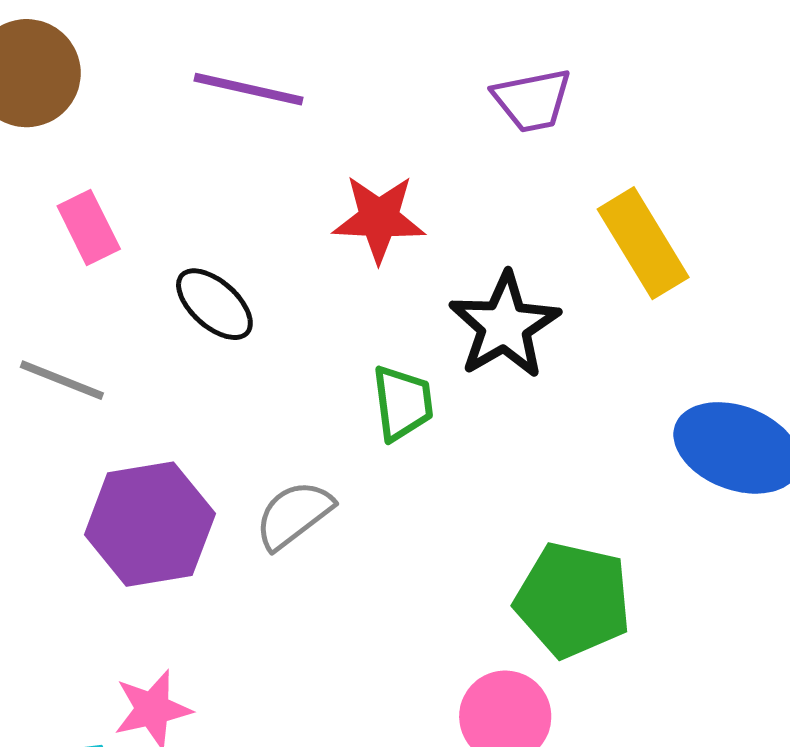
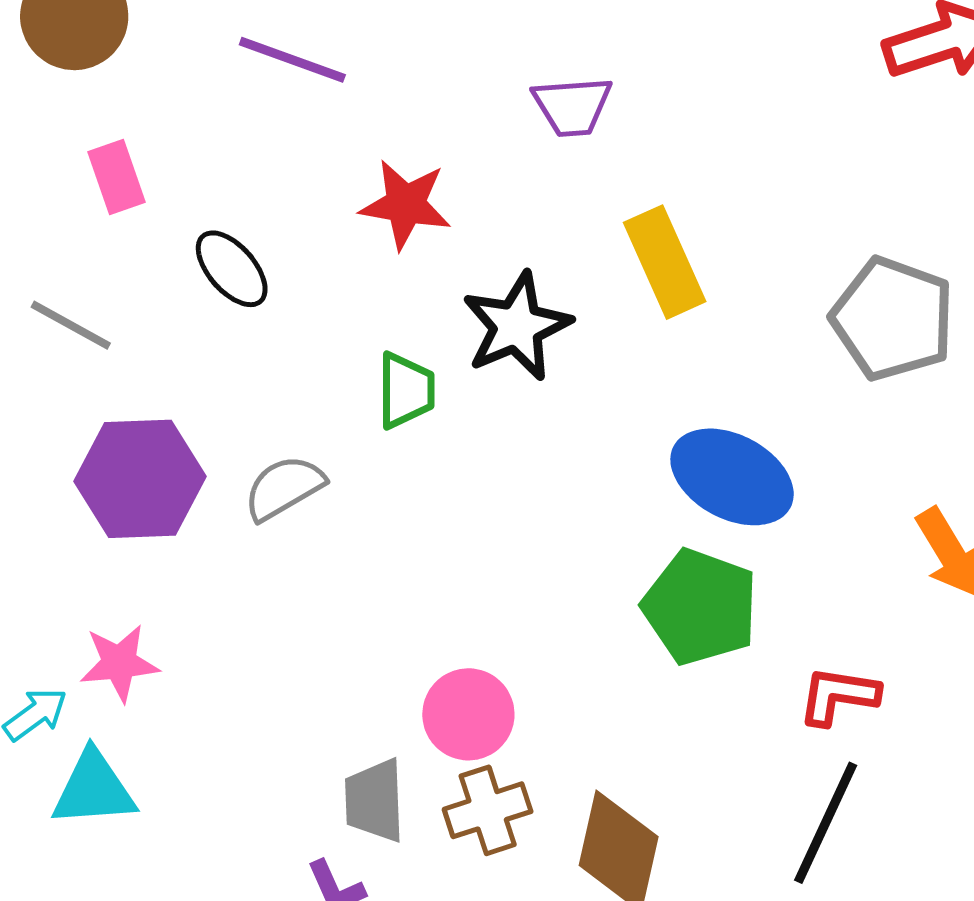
green pentagon: (573, 600) -> (700, 607), moved

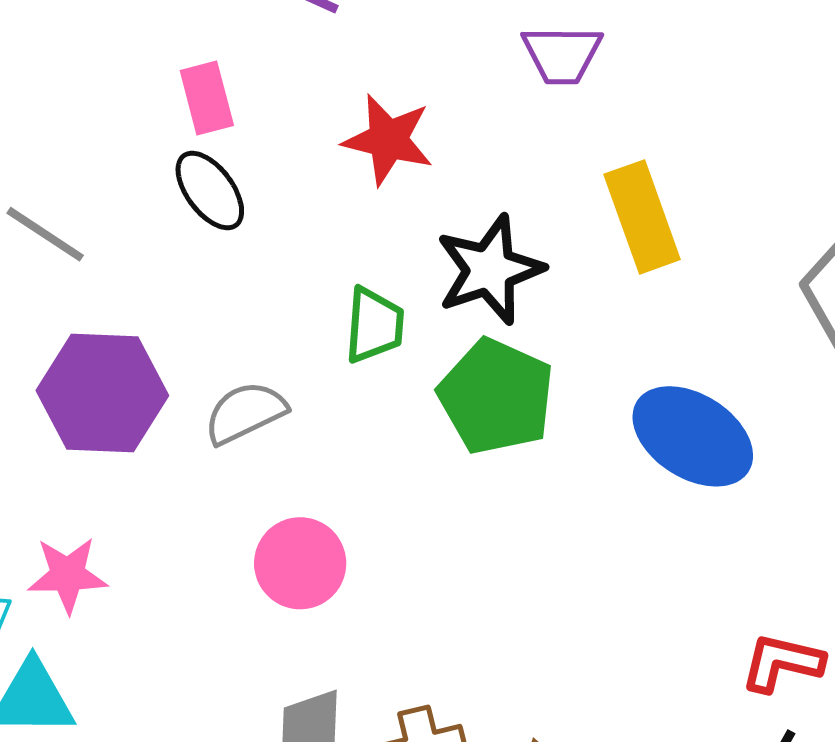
pink rectangle: (116, 177) -> (207, 98), moved
green pentagon: (700, 607) -> (496, 397), moved
pink circle: (468, 714) -> (300, 563), moved

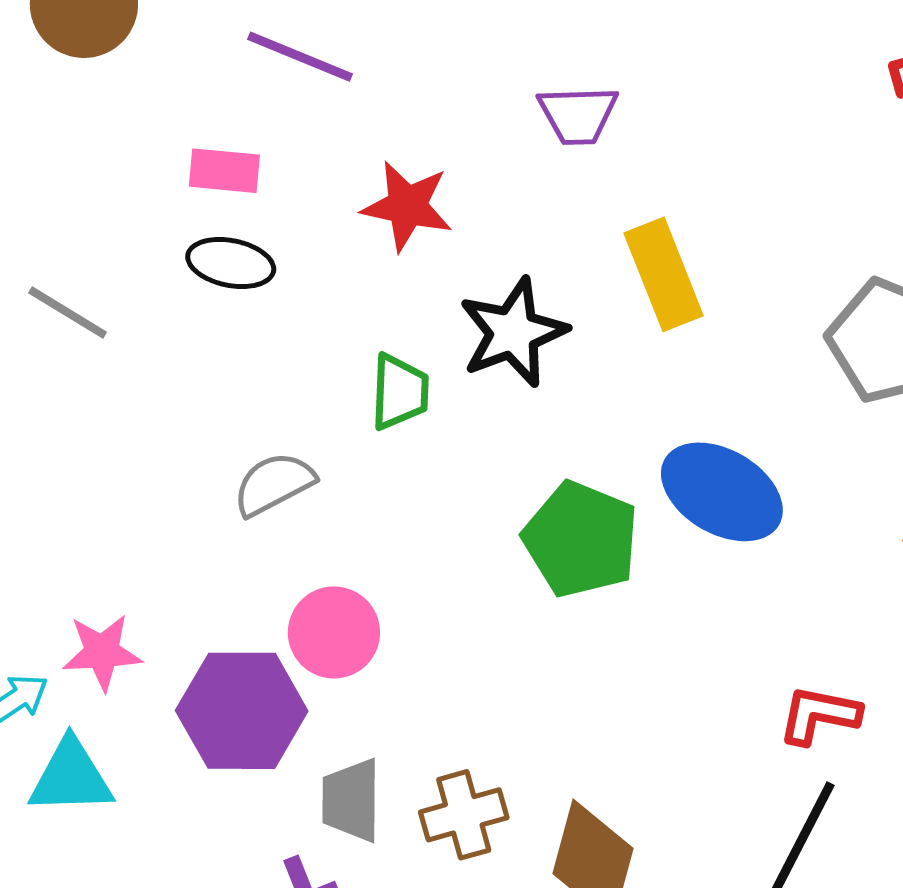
pink rectangle: (207, 98) -> (224, 171), turned -68
black ellipse: (210, 190) -> (231, 263), turned -40
purple hexagon: (102, 393) -> (242, 711), moved
green pentagon: (496, 397) -> (581, 539), moved

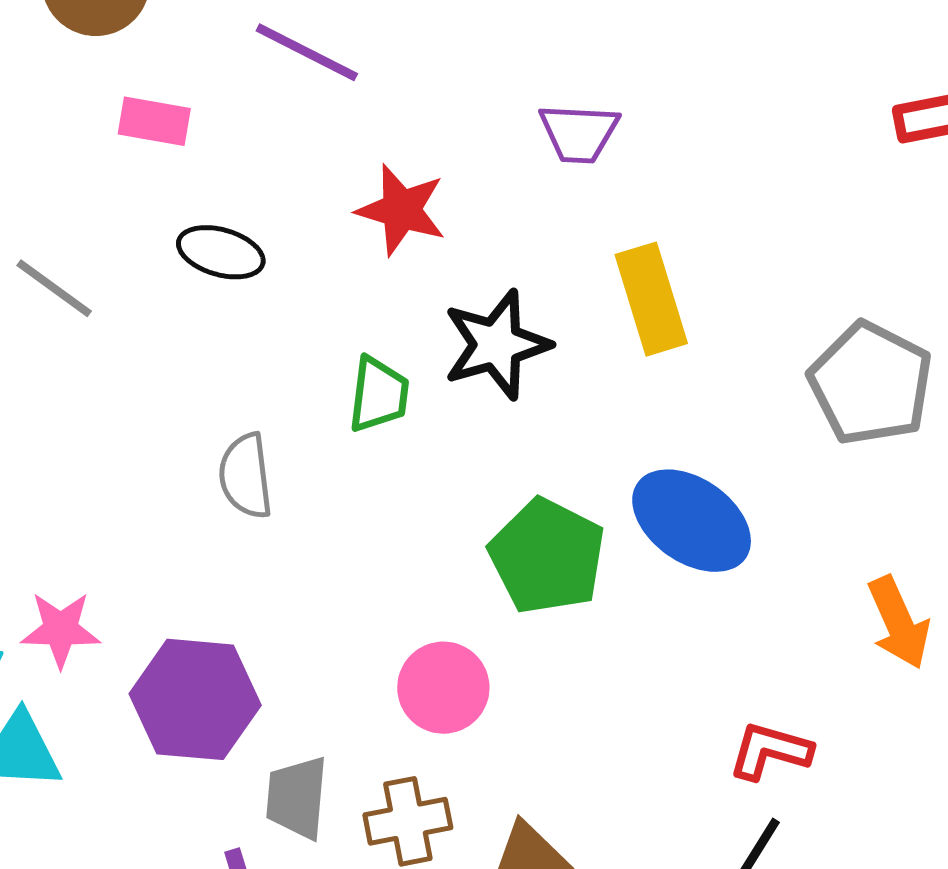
pink rectangle: (224, 171) -> (154, 121), moved
gray semicircle: (274, 484) -> (246, 476), turned -74
pink circle: (334, 632) -> (443, 688), moved

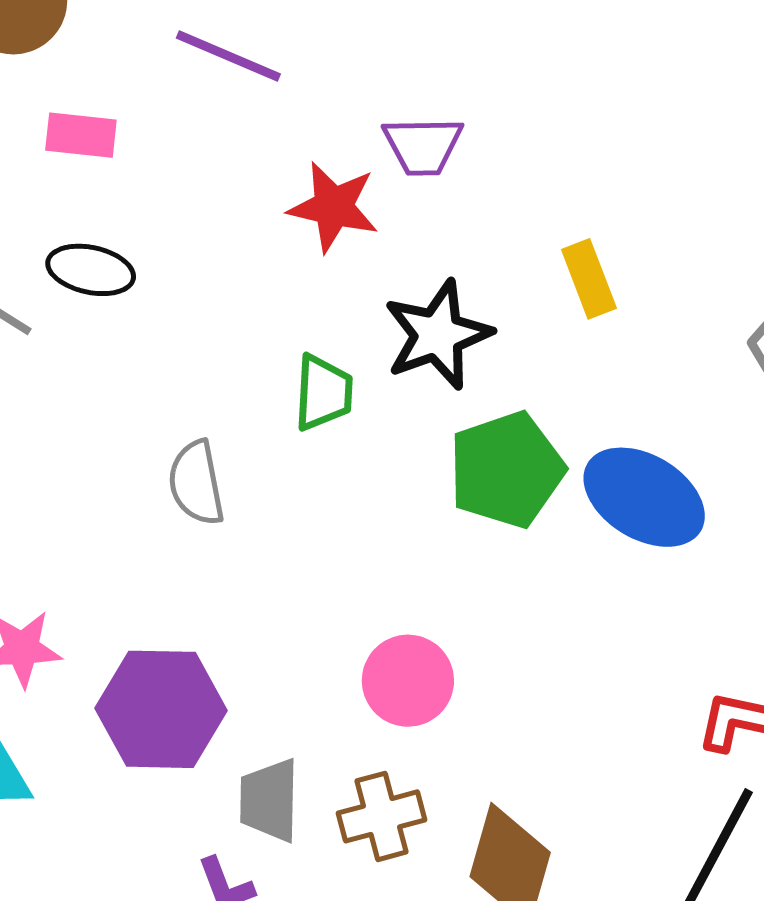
purple trapezoid: (579, 133) -> (423, 146), moved
black ellipse: (221, 252) -> (91, 270), moved
yellow rectangle: (651, 299) -> (589, 279), size x0.7
green pentagon: (547, 556) -> (506, 470), moved, turned 30

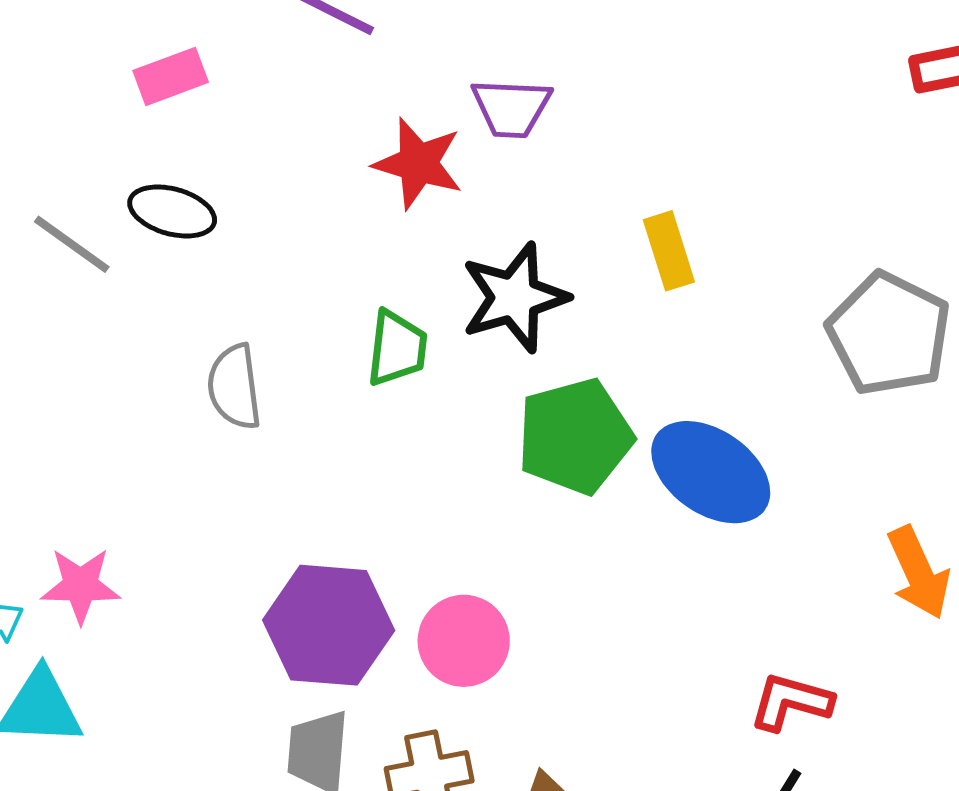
pink rectangle: (81, 135) -> (171, 76), turned -30
gray semicircle: (196, 483) -> (234, 387), moved
purple hexagon: (161, 709) -> (329, 625), moved

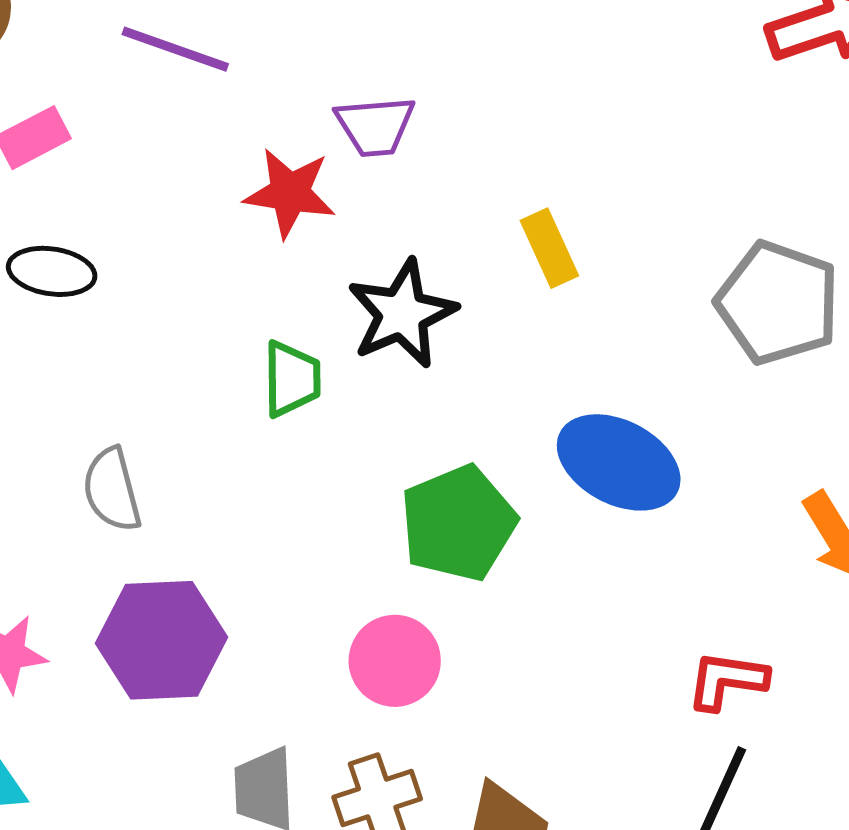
gray semicircle: (234, 387) -> (112, 490), moved
green pentagon: (575, 436) -> (458, 523), moved
purple hexagon: (329, 625) -> (161, 640), moved

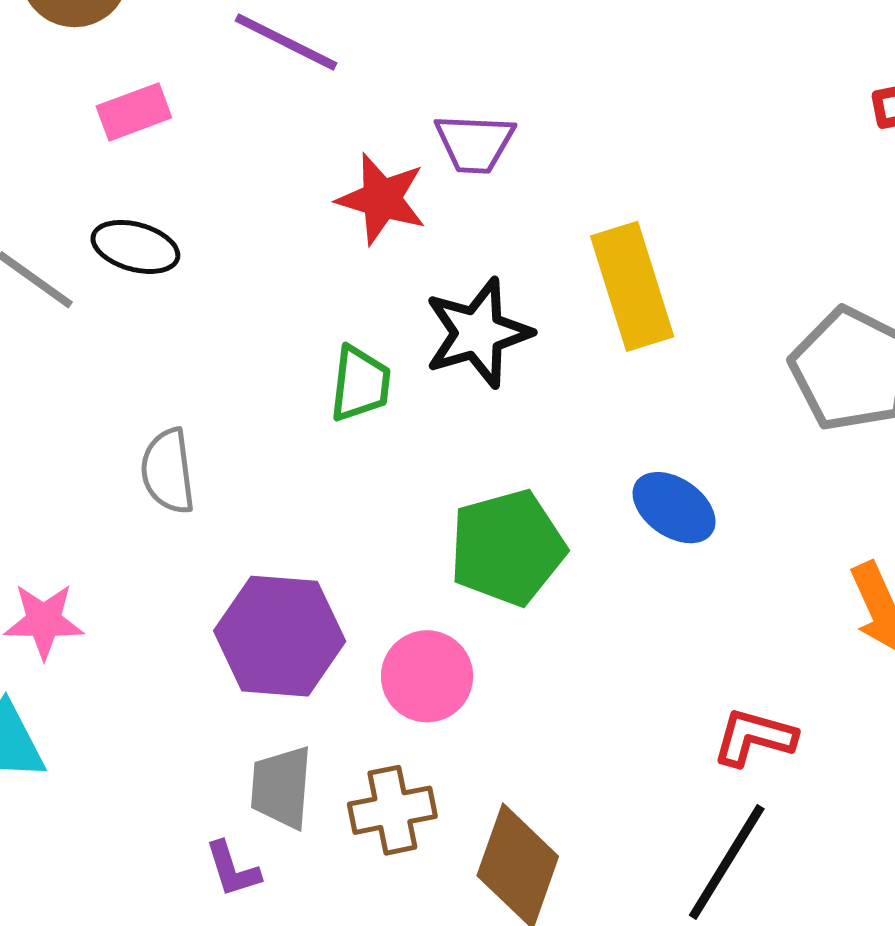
yellow rectangle: (549, 248) -> (632, 286), size x1.6
blue ellipse: (619, 462) -> (674, 508), size x0.7
purple hexagon: (161, 640) -> (280, 636), moved

